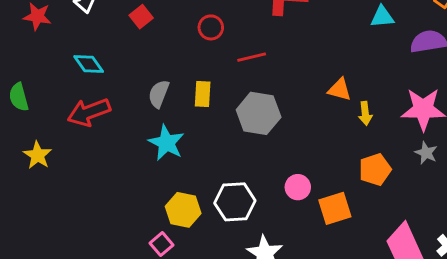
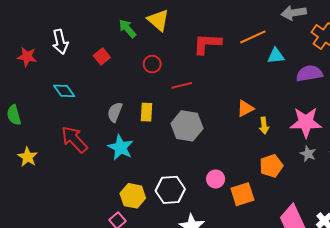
orange triangle: (340, 90) -> (245, 108), turned -42
red arrow: (89, 112) -> (74, 139), moved, turned 68

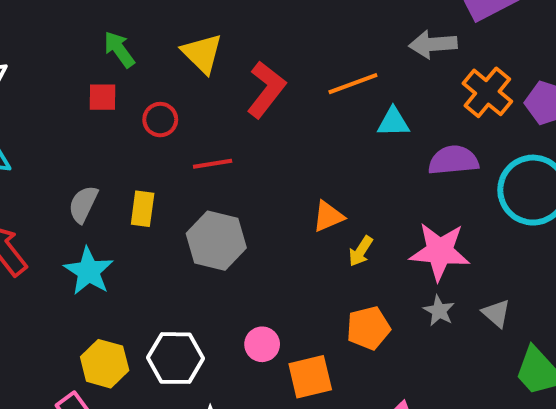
yellow triangle: (158, 20) -> (202, 53), moved
red L-shape: (207, 44) -> (266, 89), turned 120
red square: (102, 56) -> (102, 97), moved, turned 35
yellow arrow: (264, 126) -> (361, 251), turned 35

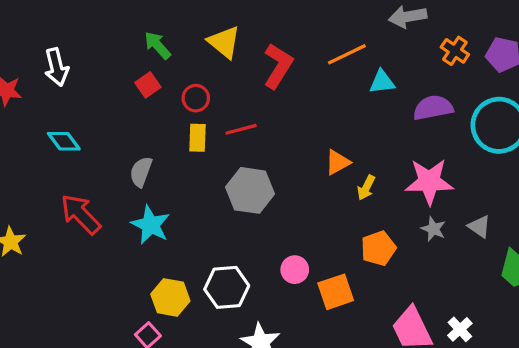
orange cross: (487, 92) -> (455, 51), size x0.7
red square: (102, 97) -> (148, 85), turned -30
yellow rectangle: (143, 209) -> (197, 138), moved

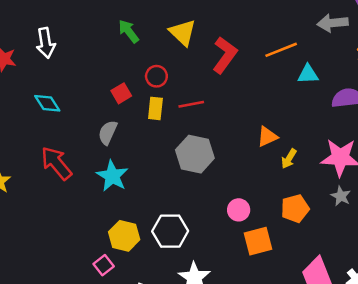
red square: (148, 85) -> (121, 93), moved
pink circle: (295, 270) -> (239, 210), moved

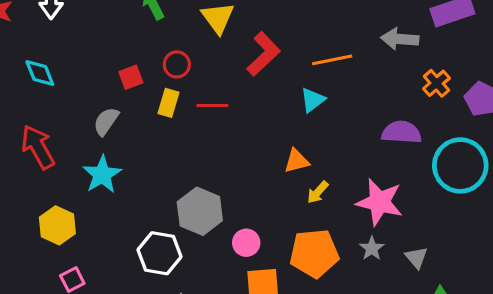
cyan triangle: (308, 74) -> (313, 100), moved, turned -45
gray hexagon: (195, 154) -> (200, 211), moved
orange pentagon: (295, 209) -> (314, 253), size x1.4
yellow hexagon: (124, 236) -> (57, 225), moved

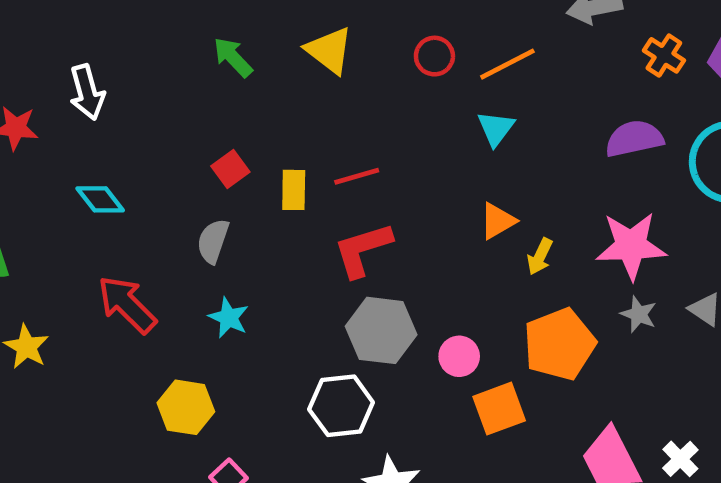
red L-shape: (263, 54) -> (363, 250), moved, turned -138
red circle: (177, 64) -> (434, 56), moved
cyan star: (102, 175) -> (229, 318), size x0.7

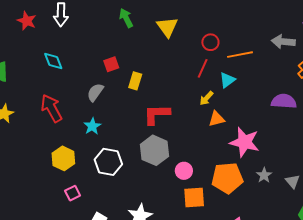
red line: (357, 176) -> (203, 68), moved, turned -66
pink star: (631, 246) -> (245, 142), moved
yellow arrow: (540, 257) -> (206, 98), moved
white hexagon: (341, 406) -> (108, 162), moved

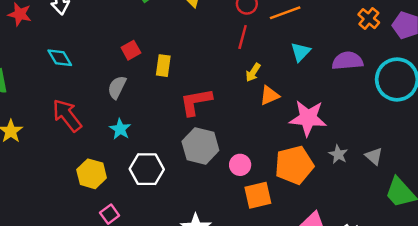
cyan triangle: (227, 80) -> (301, 52), moved

